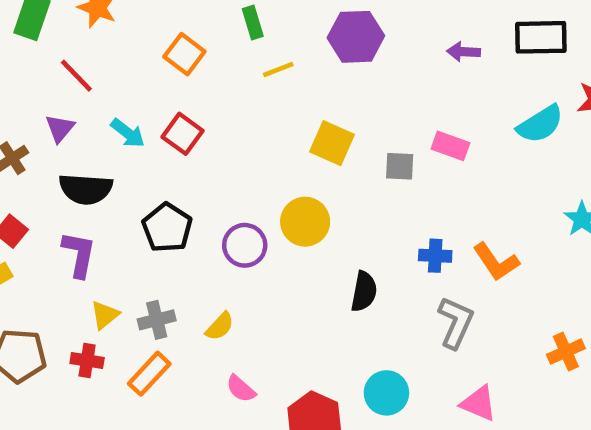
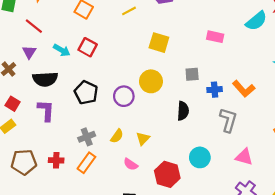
gray square: (400, 166) -> (192, 74), moved
yellow triangle: (105, 315) -> (143, 139), moved

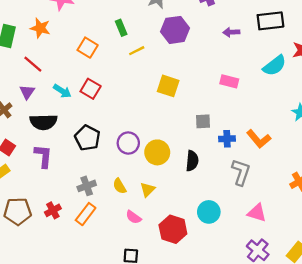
yellow circle: (151, 81) -> (157, 152), moved
yellow semicircle: (117, 136) -> (120, 186), turned 112
red cross: (56, 160) -> (53, 210), turned -32

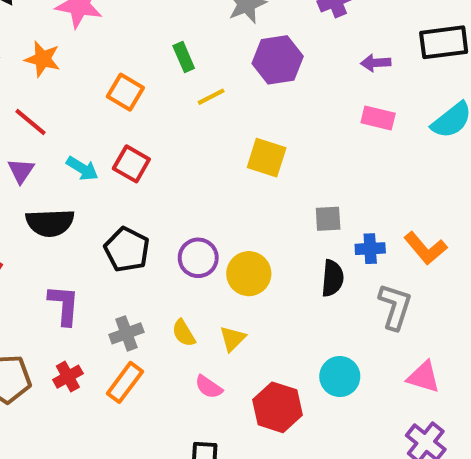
pink rectangle: (229, 81) -> (378, 118), moved
purple L-shape: (43, 156) -> (64, 305), moved
black semicircle: (192, 161) -> (332, 278), moved

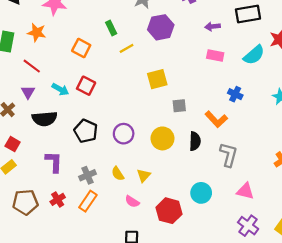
yellow square: (267, 158) -> (157, 79), turned -30
gray square: (328, 219) -> (179, 106), moved
orange L-shape: (425, 248) -> (216, 119), moved
blue cross: (370, 249) -> (235, 94), moved, turned 32
yellow circle: (249, 274) -> (162, 138), moved

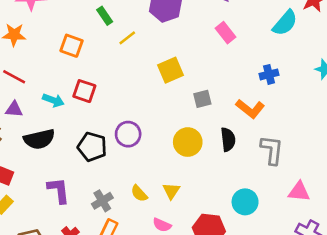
pink rectangle: (215, 56) -> (225, 33), moved, turned 49
purple triangle: (28, 92) -> (14, 109), turned -48
blue cross: (235, 94) -> (269, 74), turned -32
purple circle: (124, 134) -> (128, 134), moved

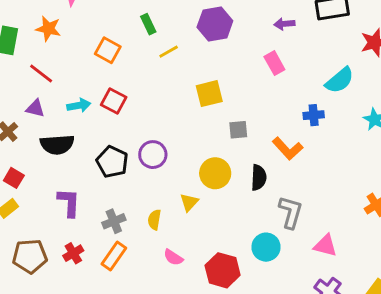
cyan semicircle: (285, 23) -> (340, 80), moved
cyan arrow: (53, 100) -> (79, 105), turned -40
gray L-shape: (272, 150) -> (291, 212), moved
yellow triangle: (171, 191) -> (189, 202), moved
yellow semicircle: (139, 193) -> (154, 220), turned 42

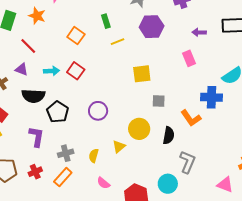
blue cross: (314, 115) -> (211, 97), size x1.5
black pentagon: (112, 162) -> (58, 112), moved
pink triangle: (325, 246) -> (225, 185), moved

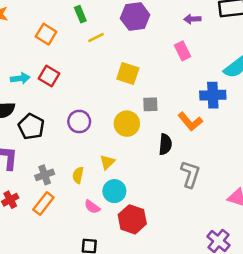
yellow square: (142, 74) -> (128, 74), turned 30
yellow circle: (139, 129) -> (127, 124), moved
cyan circle: (168, 184) -> (114, 191), moved

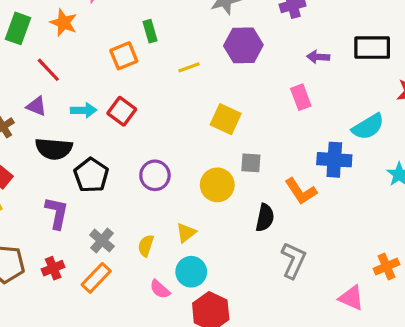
green rectangle: (80, 14) -> (150, 31), moved
orange square: (46, 34) -> (124, 56), turned 30
gray cross: (45, 175) -> (102, 241), turned -36

